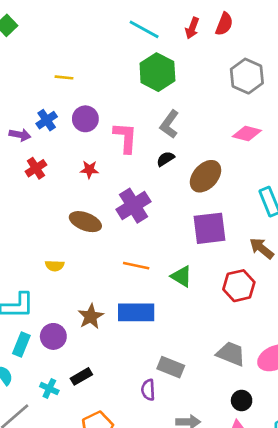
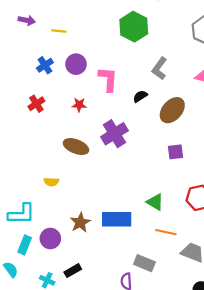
gray L-shape: (169, 124) -> (159, 68), moved
purple arrow: (20, 135) -> (27, 20), moved
purple square: (210, 228) -> (175, 152), size x0.6
orange line: (136, 266) -> (166, 232), moved
green triangle: (181, 276) -> (155, 202), moved

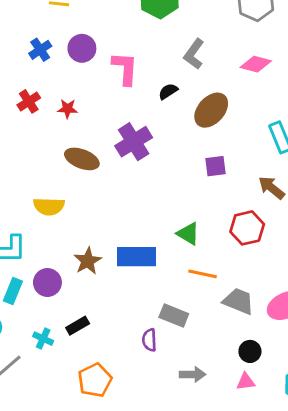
red star: (79, 105) -> (68, 109), moved
yellow semicircle: (51, 182) -> (49, 206), size x1.5

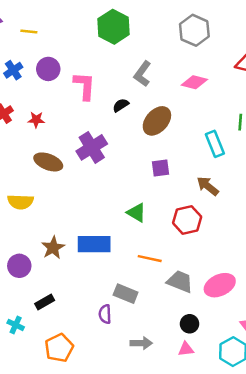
green triangle: (188, 234) -> (136, 213), moved
cyan cross: (43, 339) -> (16, 325), moved

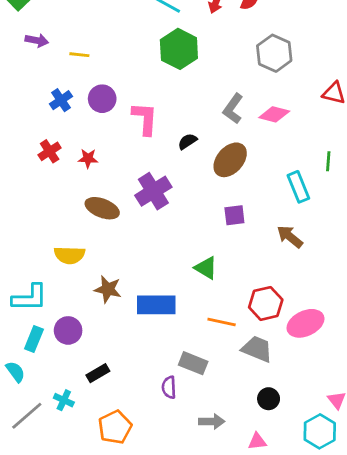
gray L-shape: (142, 74) -> (233, 109), moved
red hexagon: (187, 220) -> (266, 303), moved
brown star: (53, 248) -> (108, 289), moved, turned -30
pink ellipse: (220, 285) -> (305, 323), moved
pink triangle: (186, 349) -> (257, 441), moved

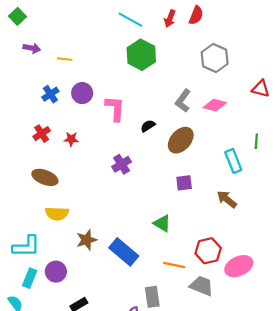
purple cross: (153, 191) -> (122, 164), size x0.7
brown ellipse: (102, 208) -> (45, 177), moved
brown star: (108, 289) -> (87, 240), turned -30
blue rectangle: (156, 305) -> (124, 252), turned 40
gray rectangle: (193, 363) -> (152, 297), turned 60

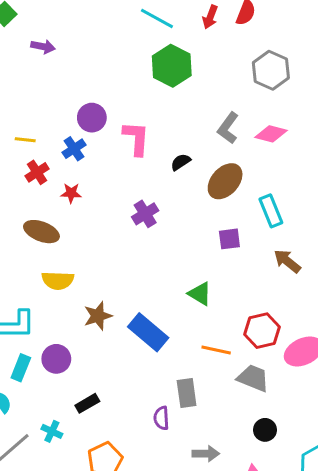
purple arrow: (32, 48) -> (43, 47), moved
yellow line: (65, 59) -> (25, 140), moved
blue cross: (50, 94) -> (74, 149), moved
red star: (71, 139) -> (71, 193), moved
cyan rectangle: (233, 161) -> (271, 211), moved

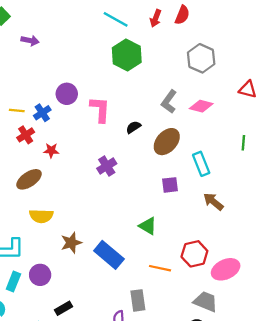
blue cross: (74, 149) -> (42, 113), moved
brown ellipse: (41, 232) -> (29, 179), turned -55
gray trapezoid: (253, 378) -> (206, 302), moved

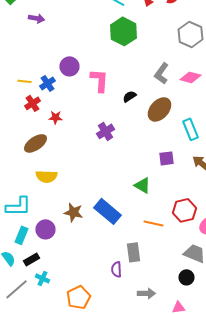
purple square: (170, 185) -> (166, 158), moved
brown star: (71, 243) -> (73, 212), moved, turned 30
black rectangle: (63, 308) -> (31, 259), moved

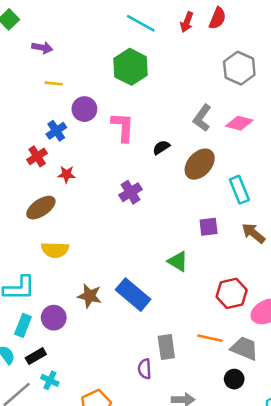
green hexagon: (123, 31) -> (131, 67), moved
yellow line: (24, 81) -> (54, 83), moved
orange line: (153, 223) -> (210, 338), moved

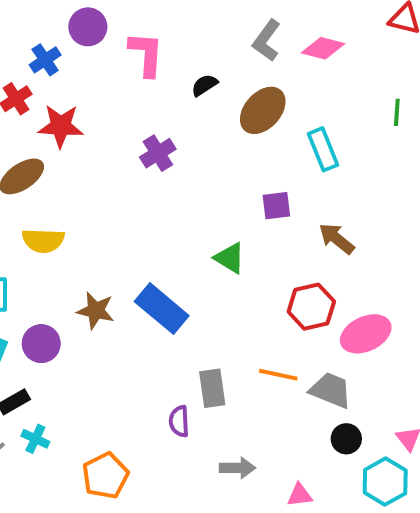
red star: (67, 174) -> (61, 126), size x1.6
brown arrow: (253, 233) -> (337, 239), moved
black circle: (234, 379) -> (346, 439), moved

